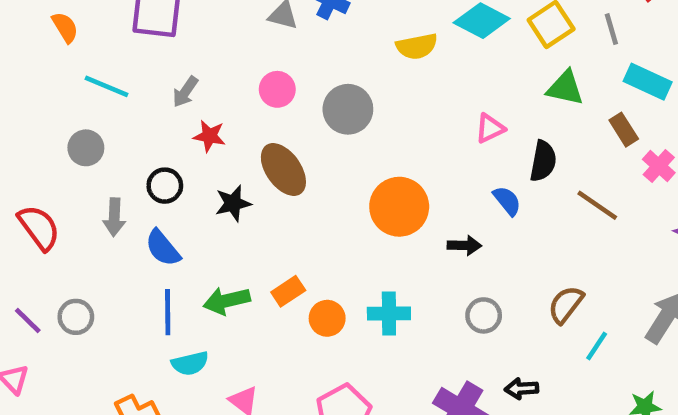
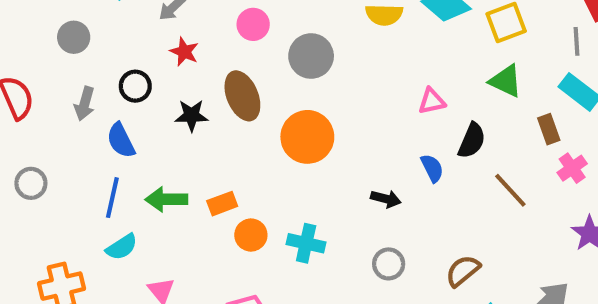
gray line: (611, 29) -> (576, 41), moved
orange circle: (399, 207) -> (307, 137), moved
cyan semicircle: (190, 363) -> (122, 247), turned -32

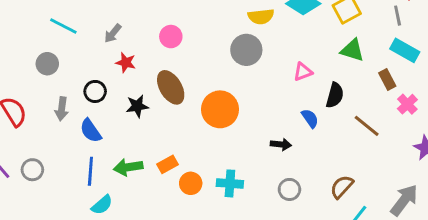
gray circle: (311, 56) -> (246, 50), moved

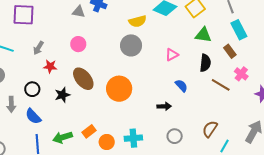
cyan rectangle: (405, 50) -> (239, 30), turned 42
black semicircle: (335, 95) -> (205, 63), moved
pink cross: (407, 104) -> (241, 74), moved

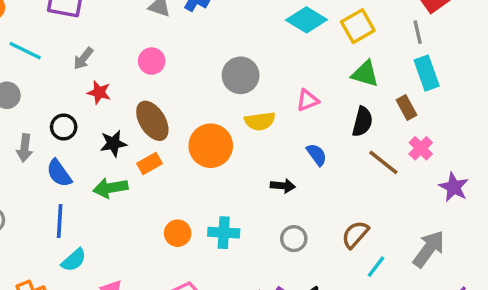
yellow semicircle: (138, 21) -> (260, 121), moved
orange rectangle: (89, 131) -> (149, 164), moved
green arrow: (63, 137) -> (110, 188), moved

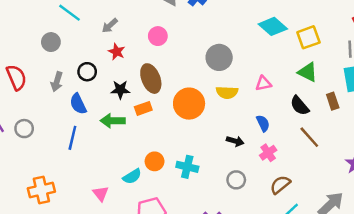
black semicircle: (362, 122) -> (300, 106), turned 115
pink cross: (421, 148) -> (268, 153), moved
cyan semicircle: (74, 260) -> (132, 176), moved

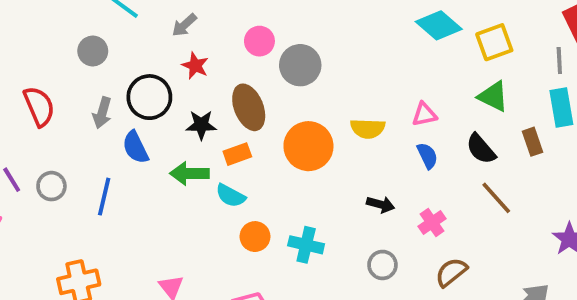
gray circle: (219, 57) -> (300, 65), moved
black circle: (87, 72) -> (149, 97), size x1.5
blue semicircle: (263, 123) -> (427, 156), moved
blue line: (72, 138) -> (104, 197), moved
cyan semicircle: (132, 176) -> (231, 196), moved, turned 60

